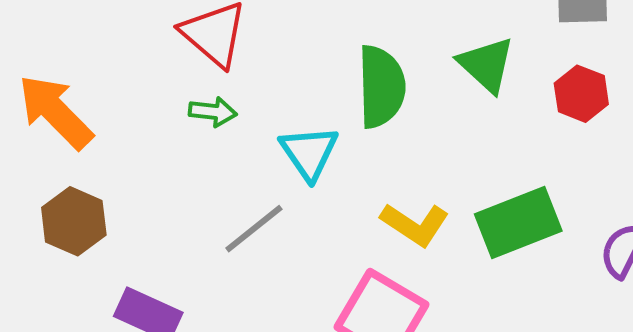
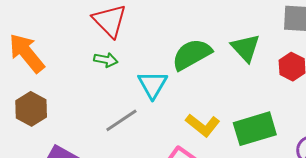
green semicircle: (381, 87) -> (192, 54), turned -123

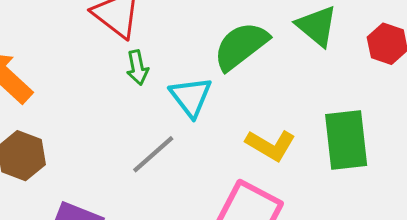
green arrow: (106, 60) -> (137, 67), moved, turned 75
green rectangle: (255, 129) -> (346, 140), turned -72

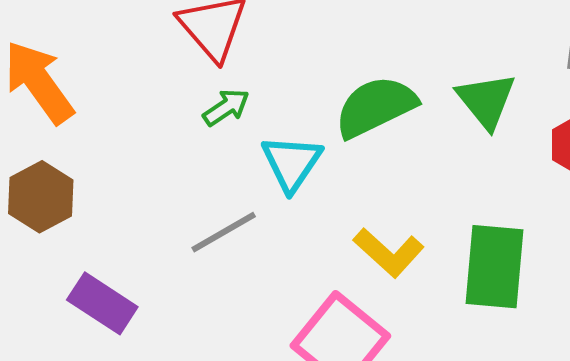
green arrow: (137, 67) -> (226, 107), turned -124

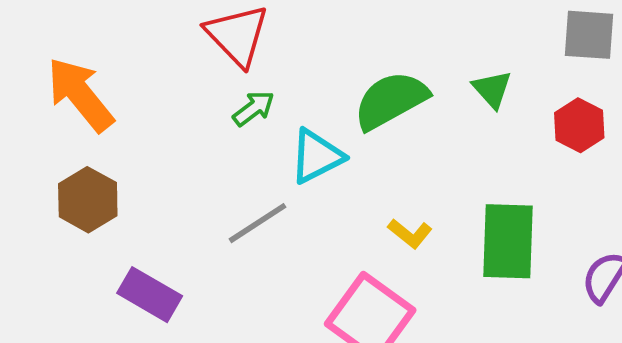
green triangle: (486, 101) -> (492, 89), size x0.7
cyan triangle: (292, 163) -> (316, 156), turned 32
yellow L-shape: (389, 252) -> (410, 234), size x0.7

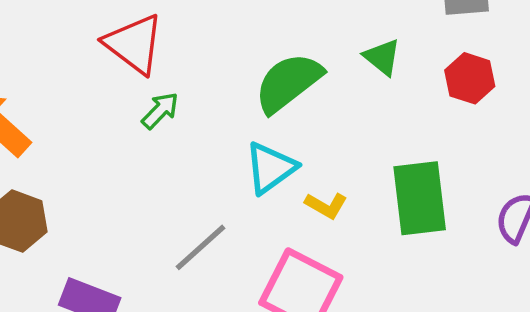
cyan triangle: (316, 156) -> (270, 168), moved
gray line: (257, 223) -> (200, 247), moved

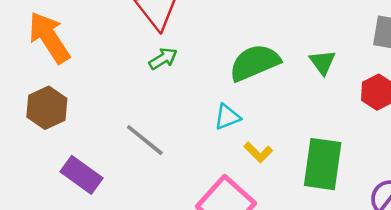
cyan triangle: (270, 168) -> (227, 117), size x0.7
gray line: (200, 247) -> (145, 140), moved, turned 66

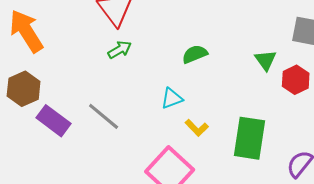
green triangle: (323, 62) -> (266, 60), moved
green semicircle: (255, 63) -> (195, 54), size x0.6
purple rectangle: (81, 175) -> (53, 121), moved

